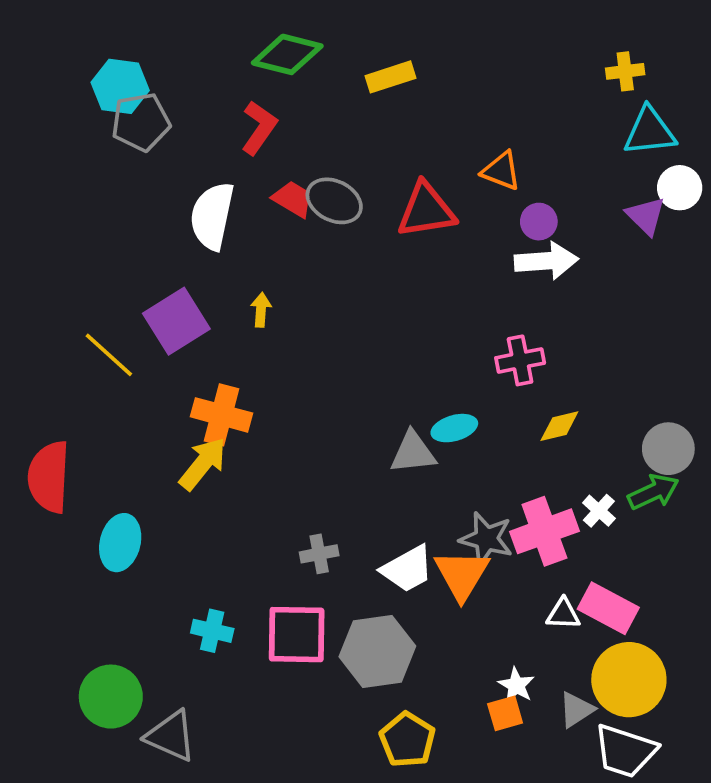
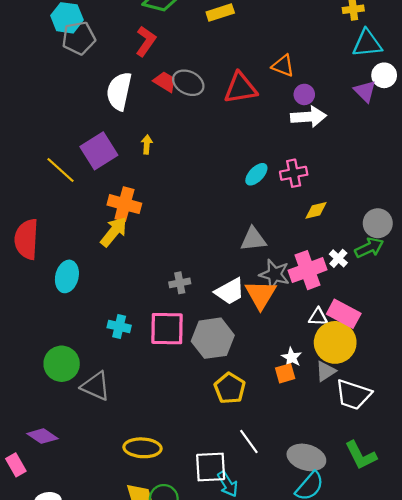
cyan ellipse: (454, 428) -> (256, 174), moved, turned -30
gray triangle: (413, 452) -> (253, 239), moved
yellow circle: (629, 680) -> (335, 342), moved

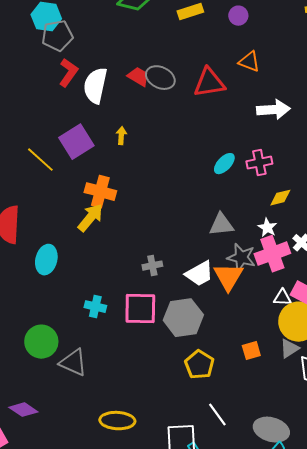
red L-shape: (146, 41) -> (68, 73), moved
purple circle: (304, 94) -> (238, 16), moved
white star: (292, 357) -> (267, 228), moved

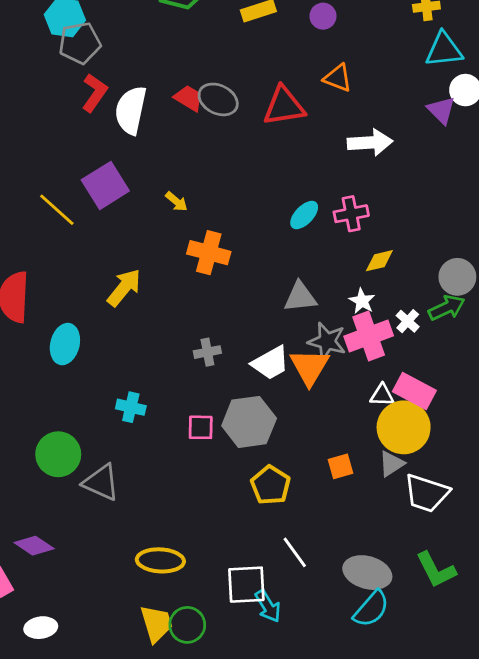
yellow arrow: (121, 136) -> (176, 202), moved, turned 126
orange cross: (100, 192) -> (209, 253), moved
pink square: (140, 309) -> (201, 427), moved, size x0.6

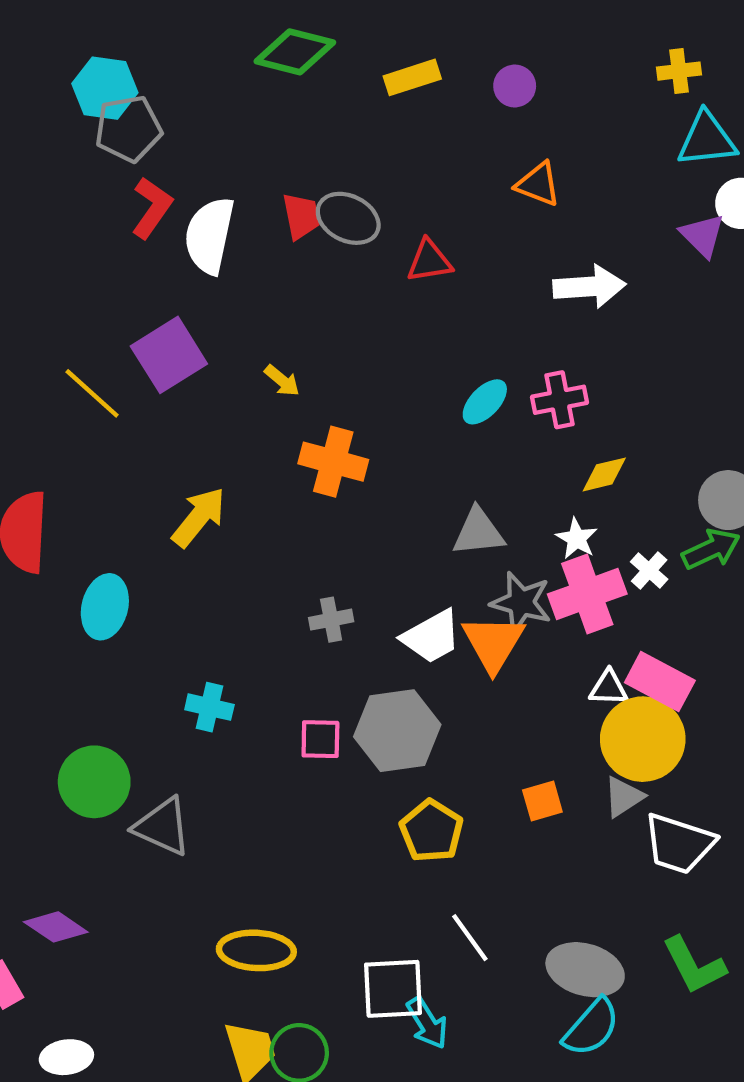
red trapezoid: (189, 98) -> (301, 216), turned 48
red triangle: (284, 106) -> (429, 261), moved, size x0.7

